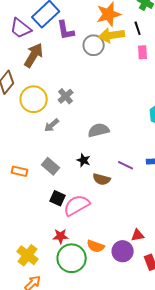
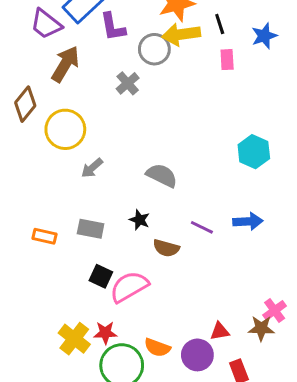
gray cross: (66, 96) -> (128, 83), moved
gray semicircle: (99, 130) -> (162, 175), turned 40
gray rectangle: (51, 166) -> (91, 229), turned -30
yellow cross: (28, 255) -> (74, 339), moved

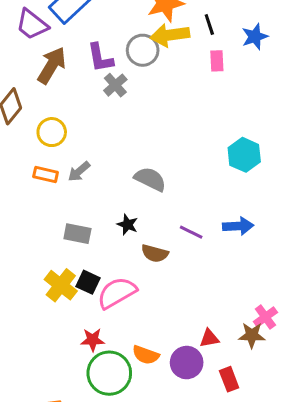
purple L-shape: (113, 27) -> (100, 58), moved
yellow circle: (65, 129) -> (52, 132), size x0.7
orange rectangle: (45, 236) -> (46, 175), moved
yellow cross: (74, 339) -> (61, 285), moved

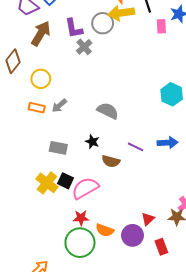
pink rectangle: (217, 61) -> (161, 26), moved
red triangle: (209, 338) -> (148, 219), turned -32
red star: (93, 340) -> (81, 218), moved

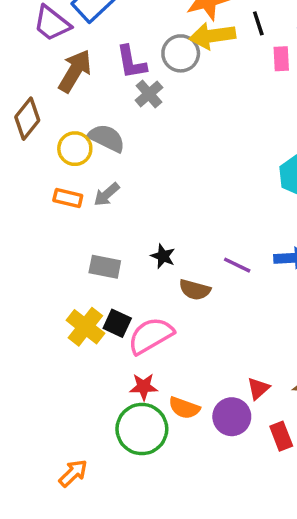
gray semicircle: (108, 111) -> (107, 138), moved

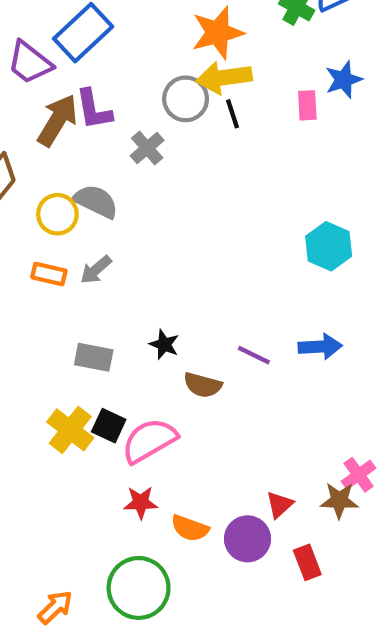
black line: (258, 23) -> (233, 114), moved
purple L-shape: (131, 62) -> (94, 110), moved
green circle: (142, 429) -> (139, 588), moved

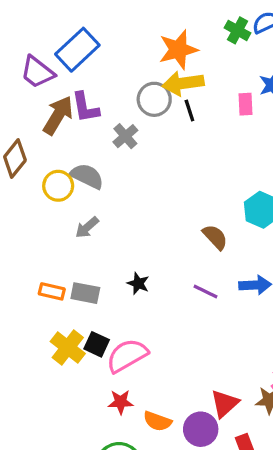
orange rectangle: (49, 274) -> (52, 291), moved
brown semicircle: (203, 385) -> (215, 237), moved, turned -148
red triangle: (280, 505) -> (225, 404), size x1.4

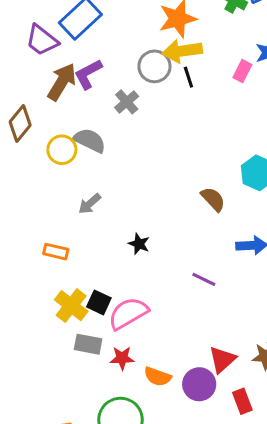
pink rectangle: (246, 104) -> (242, 71), turned 30
purple L-shape: (85, 107) -> (88, 74), turned 72
gray arrow: (87, 227) -> (90, 204), moved
purple line: (205, 291) -> (204, 279), moved
gray rectangle: (85, 293) -> (88, 344), moved

